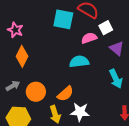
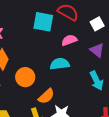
white square: (106, 28) -> (97, 24), moved
orange circle: (36, 92) -> (25, 77), moved

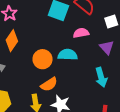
orange circle: (25, 77) -> (43, 59), moved

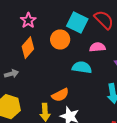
orange circle: (43, 59) -> (60, 40), moved

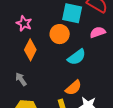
cyan semicircle: (82, 67) -> (77, 57), moved, turned 150
gray arrow: (12, 74) -> (21, 79), turned -96

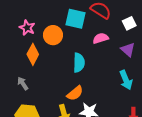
orange circle: (60, 34) -> (53, 35), moved
cyan semicircle: (77, 57) -> (79, 63), turned -54

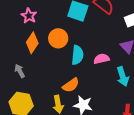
orange circle: (53, 35) -> (58, 38), moved
pink semicircle: (101, 38) -> (101, 59), moved

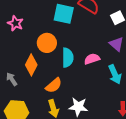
orange diamond: (32, 43) -> (31, 65), moved
orange semicircle: (71, 85) -> (54, 85), moved

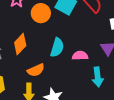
orange circle: (47, 43) -> (41, 13), moved

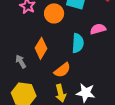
pink semicircle: (80, 56) -> (98, 29), moved

